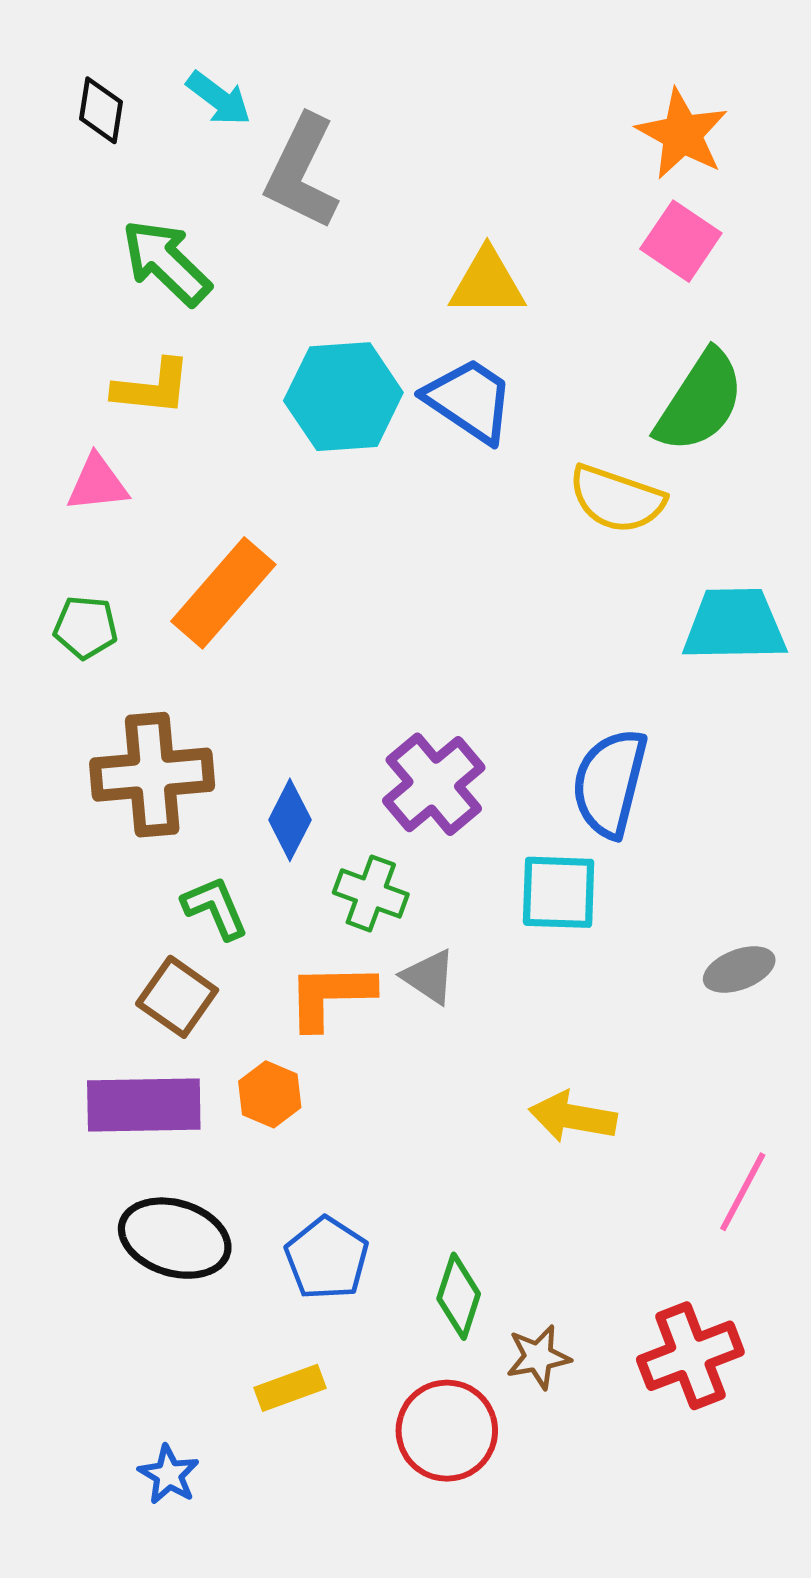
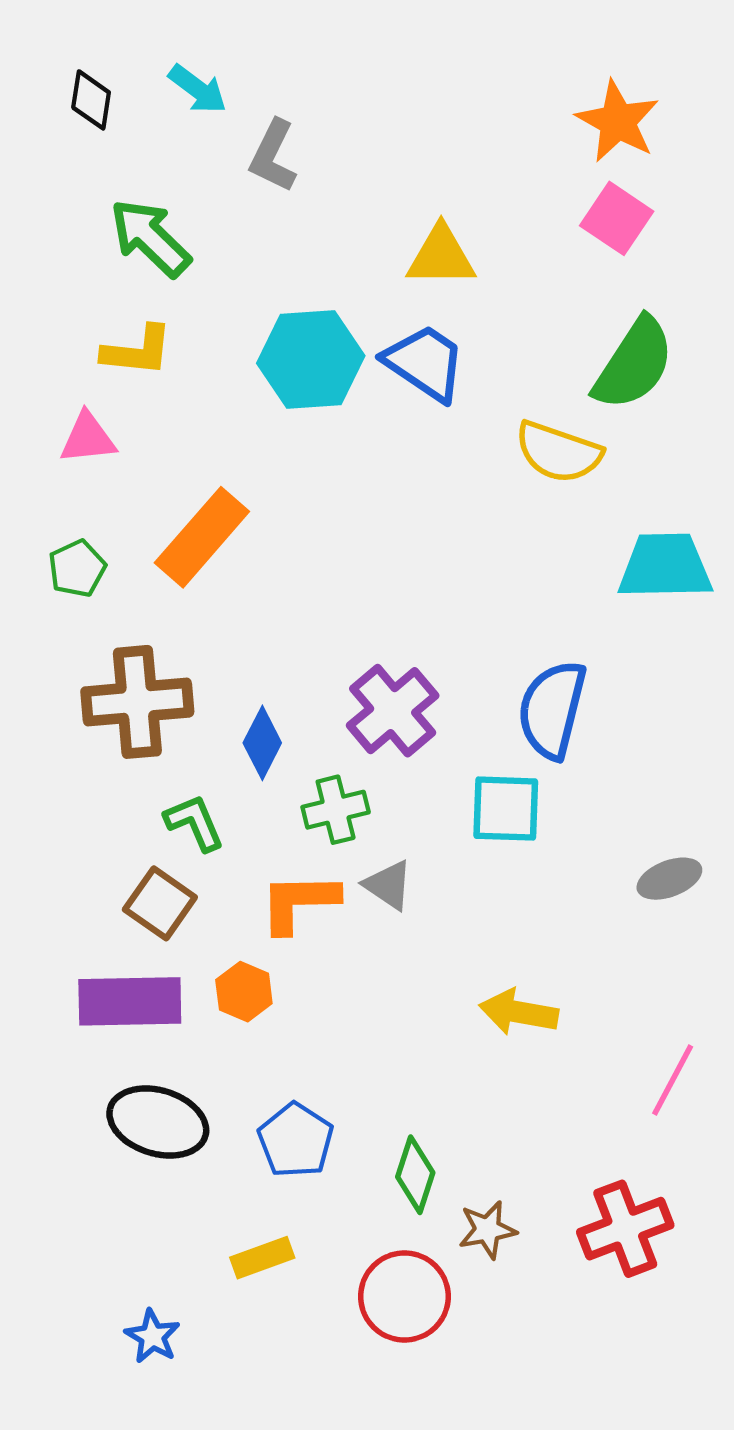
gray L-shape: (302, 172) -> (273, 156), size x0.7
green pentagon: (86, 627) -> (77, 568), turned -30
green cross: (371, 893) -> (336, 810), turned -34

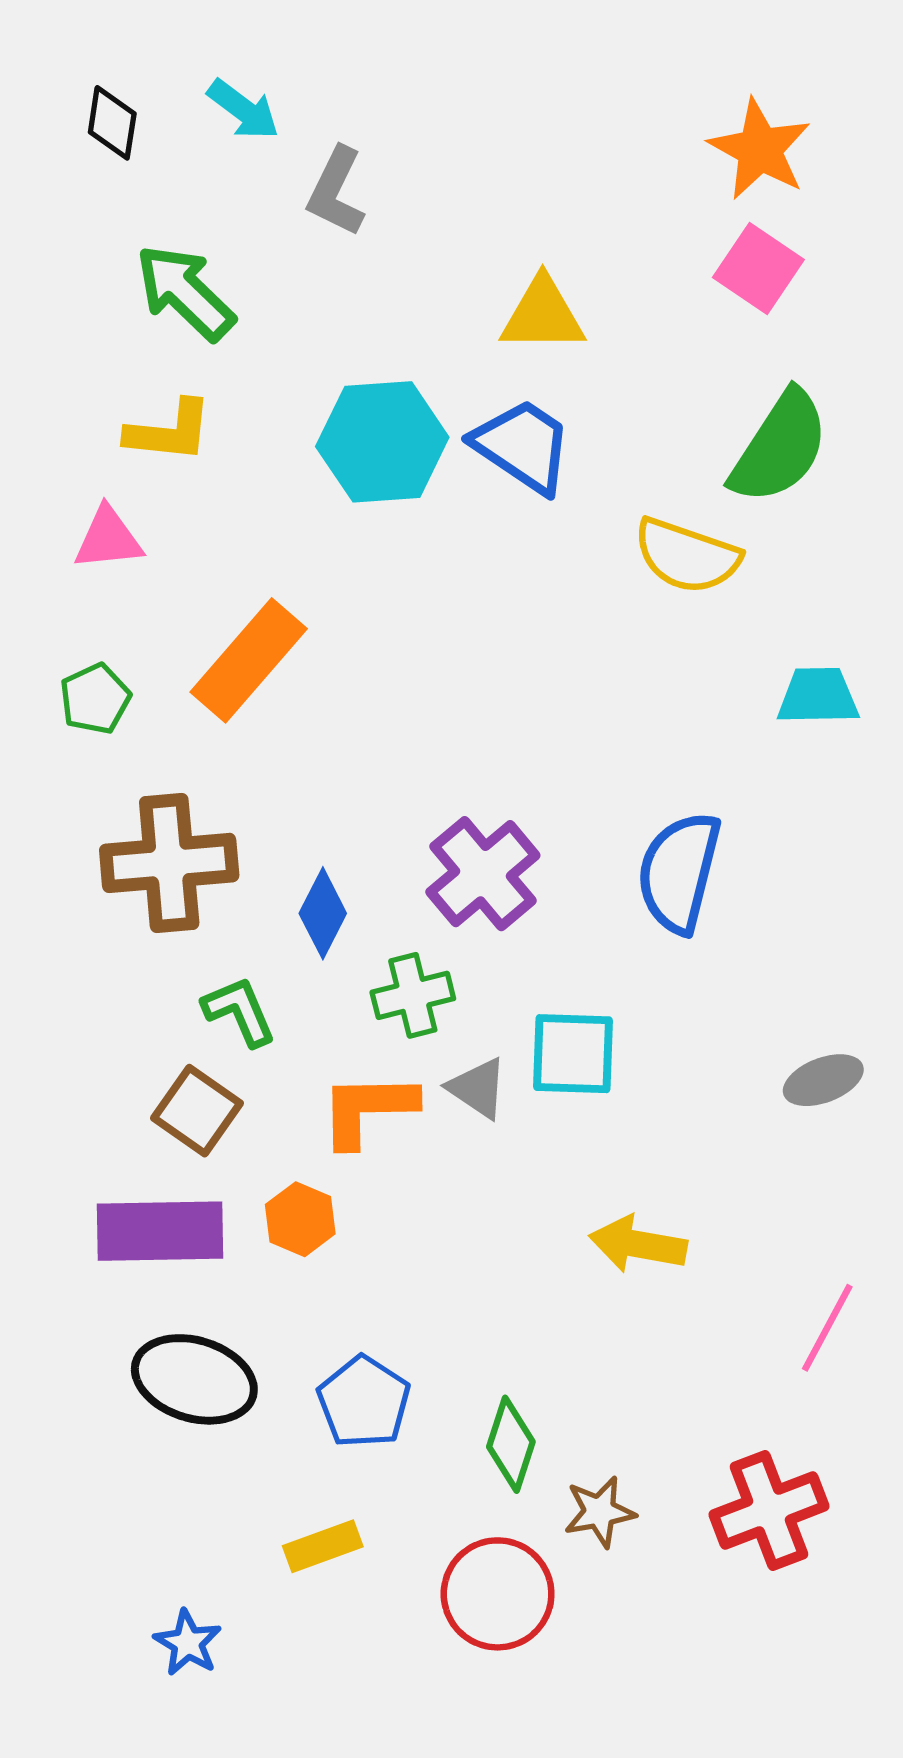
cyan trapezoid: (665, 566) -> (818, 696), size x0.7
cyan square: (506, 809) -> (573, 1054), moved

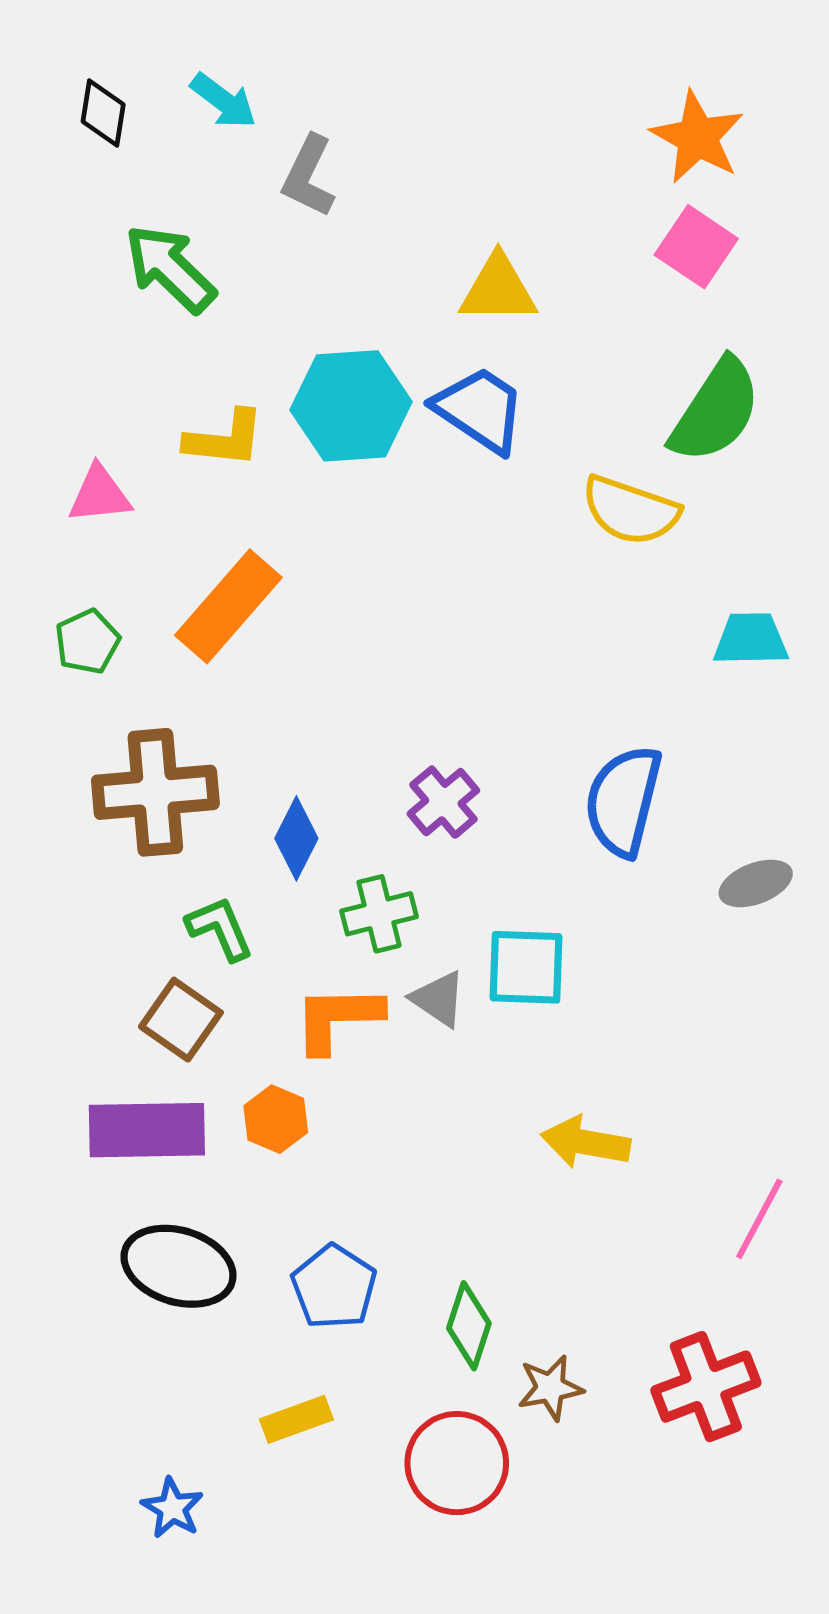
yellow L-shape: (169, 431) -> (225, 439), moved
purple cross: (483, 874) -> (443, 802), size x0.7
gray ellipse: (823, 1080) -> (756, 883), moved

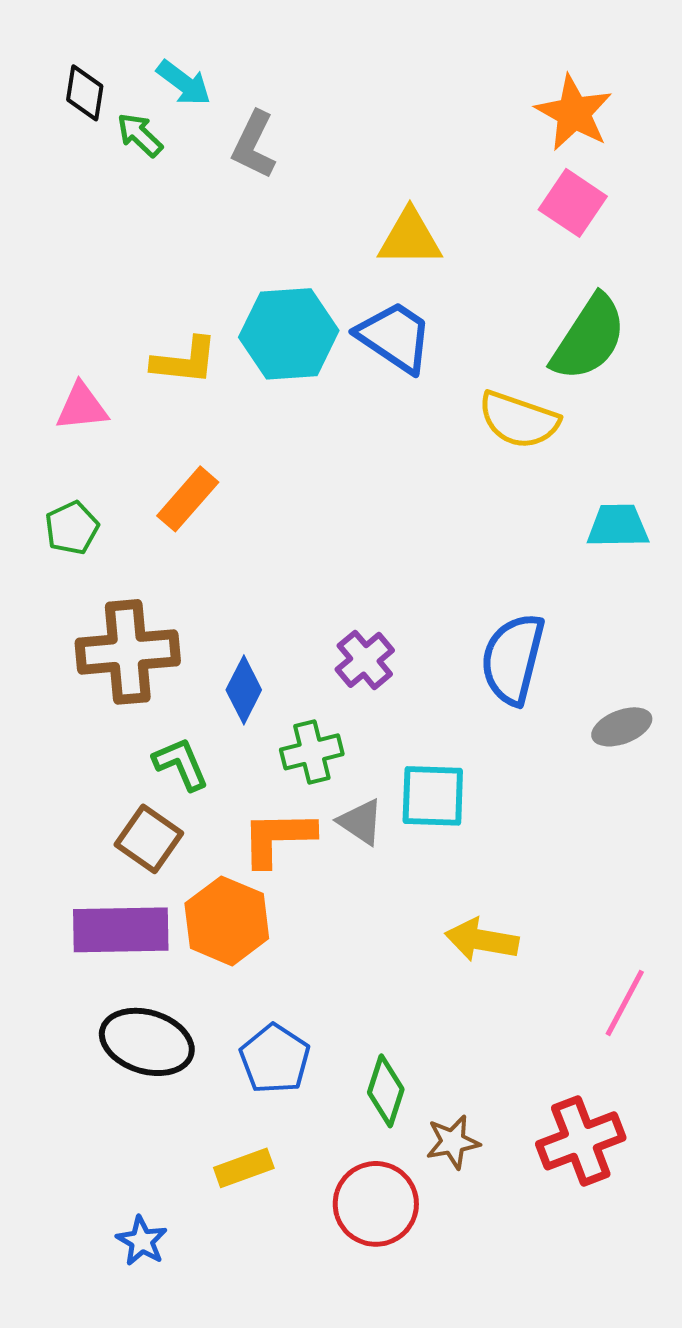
green arrow: (170, 269) -> (140, 135), moved, size x0.6
orange rectangle: (228, 606) -> (188, 499), size x0.7
orange hexagon: (276, 1119) -> (227, 921), size x1.6

